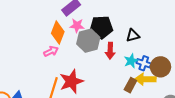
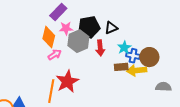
black triangle: (133, 35) -> (111, 28), moved
pink arrow: (51, 51) -> (55, 55), moved
cyan star: (131, 61) -> (124, 48), moved
brown rectangle: (130, 85) -> (121, 67), moved, turned 64

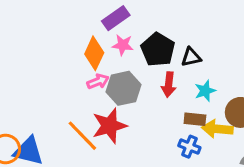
black pentagon: (89, 27) -> (158, 50), turned 30
gray hexagon: (78, 41) -> (124, 88), moved
blue cross: (133, 56) -> (189, 147), moved
orange line: (51, 91) -> (82, 136), turned -65

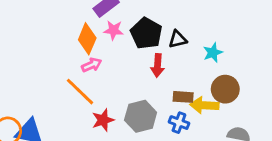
gray hexagon: (124, 88) -> (141, 116), moved
cyan star: (205, 91) -> (213, 53), moved
red star: (109, 126) -> (103, 120), moved, size x0.7
orange line: (82, 136) -> (80, 92), moved

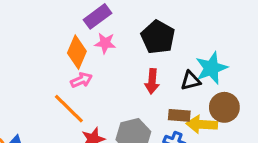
black pentagon: (146, 33) -> (158, 37), moved
black triangle: (178, 39) -> (191, 81), moved
cyan star: (213, 53) -> (211, 68), size x1.5

